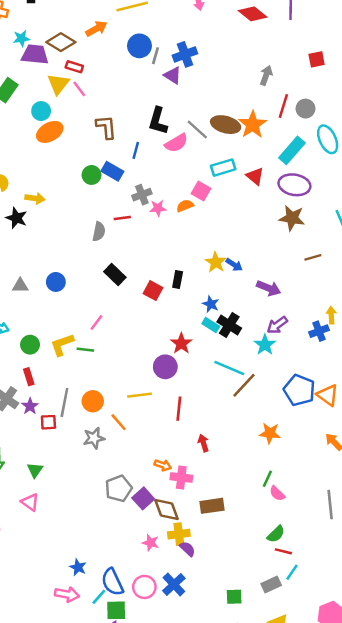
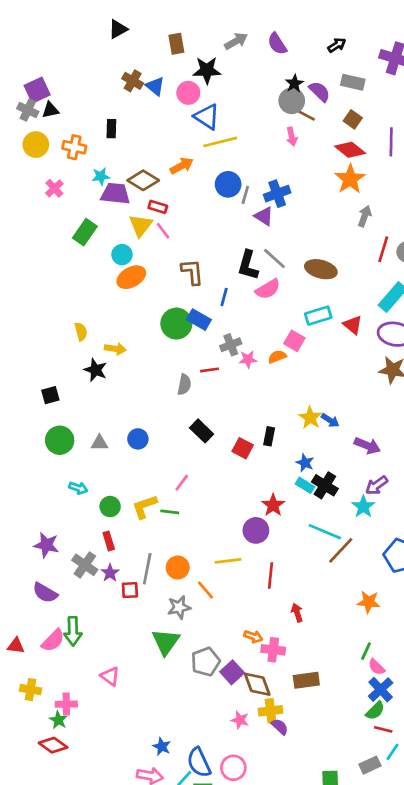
orange star: (253, 125) -> (350, 179), moved
gray line: (197, 129) -> (274, 259), moved
green circle: (92, 175) -> (176, 324), size x1.5
green triangle: (35, 470) -> (166, 642), moved, size x1.6
blue cross: (174, 584) -> (381, 690), moved

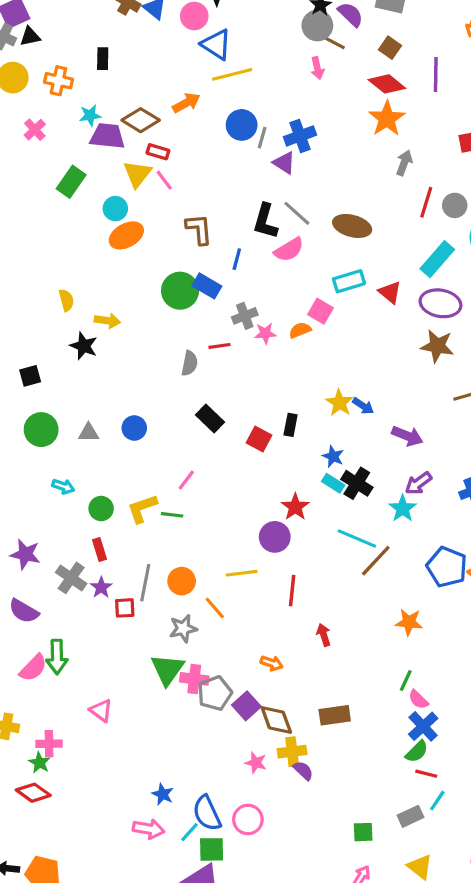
pink cross: (273, 650) -> (194, 679), moved

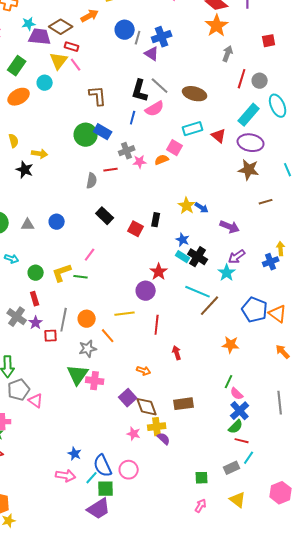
orange ellipse: (126, 235) -> (19, 97), moved
blue line: (237, 259) -> (133, 118), moved
gray pentagon: (215, 693) -> (19, 390), moved

